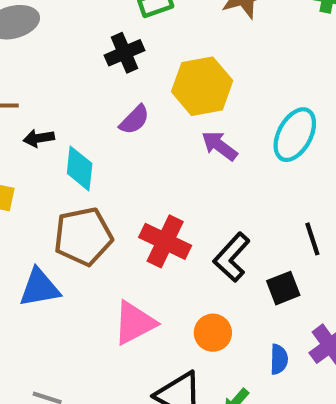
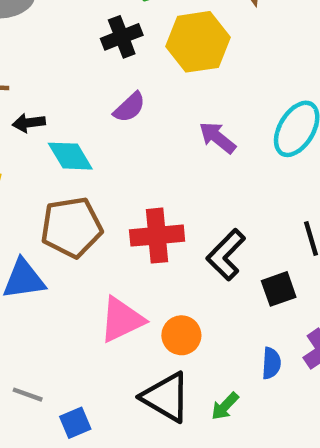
yellow hexagon: (202, 86) -> (198, 42), moved
cyan diamond: (80, 168) -> (70, 156), turned -39
red cross: (165, 241) -> (157, 236), turned -33
orange circle: (213, 333) -> (181, 335), moved

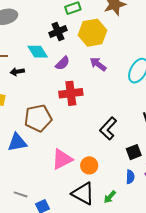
purple arrow: (217, 138) -> (98, 64), moved
cyan diamond: (70, 156) -> (38, 52), moved
red cross: (157, 236) -> (71, 93), moved
black square: (279, 289) -> (134, 152), moved

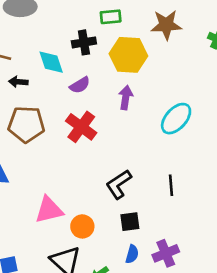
purple arrow: (98, 64) -> (126, 98), turned 48
red cross: (71, 93) -> (81, 127), turned 30
brown pentagon: (38, 118) -> (26, 124), moved
black square: (134, 152) -> (130, 222), moved

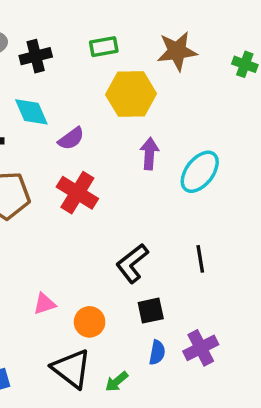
black cross: (84, 42) -> (36, 56), moved
purple arrow: (126, 98) -> (149, 154), moved
pink triangle: (49, 210) -> (44, 304), size x0.6

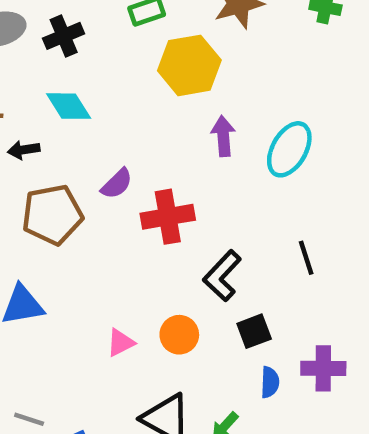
purple semicircle: (71, 139) -> (117, 184), moved
red cross: (77, 193) -> (168, 217), moved, turned -33
orange circle: (90, 322) -> (179, 335), moved
purple cross: (201, 348) -> (323, 368), turned 36

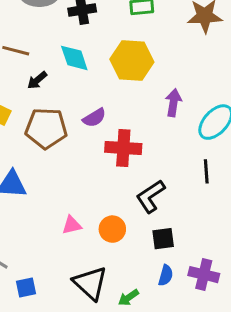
yellow hexagon: (189, 65) -> (132, 61), moved
black arrow: (24, 150) -> (37, 80), turned -45
black line: (306, 258) -> (206, 171), moved

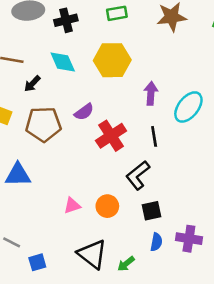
red cross: (123, 148) -> (111, 136), turned -32
black line: (206, 171) -> (154, 136), moved

